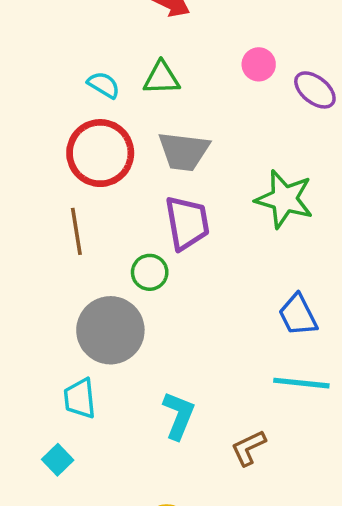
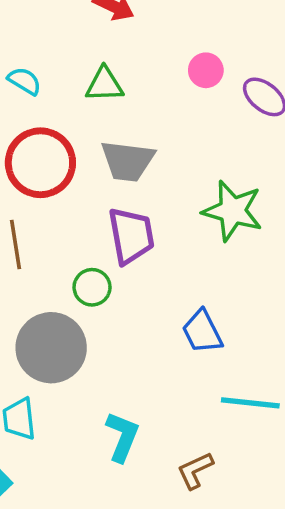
cyan semicircle: (104, 85) -> (24, 81), moved
blue trapezoid: (298, 315) -> (202, 332), moved

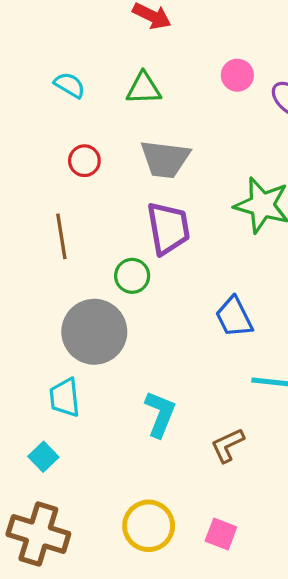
red circle: (40, 163) -> (84, 161), size x0.5

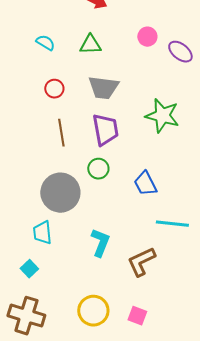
brown line: (61, 236) -> (61, 133), moved
green circle: (132, 276) -> (98, 169), moved
brown L-shape: (228, 445) -> (141, 262), size x1.4

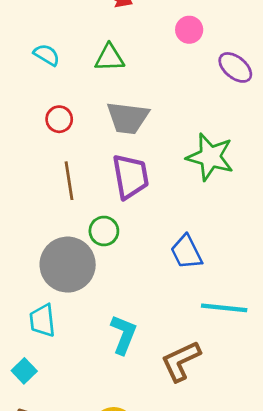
pink circle: (147, 37) -> (189, 30), moved
green circle: (98, 169) -> (104, 231), moved

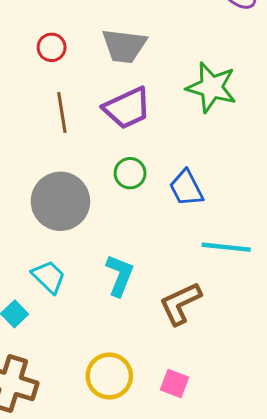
purple trapezoid: (130, 176) -> (127, 108), turned 75
green circle: (104, 231) -> (130, 173), moved
cyan trapezoid: (42, 320) -> (49, 277), moved, turned 140

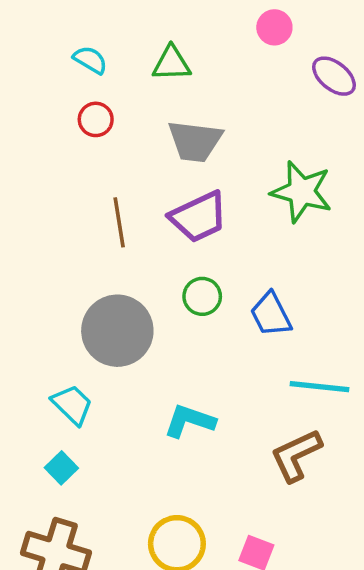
red circle: (52, 47) -> (96, 119), moved
cyan L-shape: (120, 275) -> (190, 421), turned -93
cyan trapezoid: (49, 277) -> (72, 405), moved
brown L-shape: (180, 303) -> (296, 455), moved

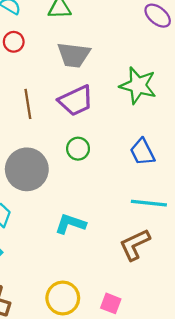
blue trapezoid: (271, 314) -> (142, 152), moved

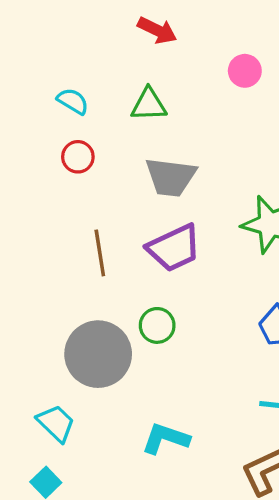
green circle: (78, 149) -> (157, 325), moved

